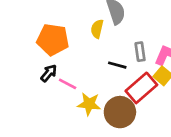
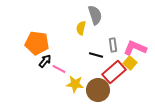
orange pentagon: (53, 40) -> (37, 43), moved

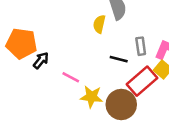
orange pentagon: (37, 43) -> (21, 44), moved
black arrow: (45, 61) -> (41, 60), moved

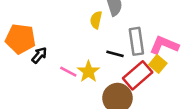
gray rectangle: (141, 46) -> (136, 41), size x1.5
yellow star: (91, 97) -> (88, 72), moved, turned 30

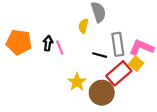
black arrow: (39, 55) -> (48, 43), moved, turned -32
pink line: (68, 72) -> (60, 48), moved, turned 40
yellow star: (88, 72) -> (77, 82), moved

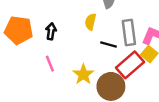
yellow semicircle: (83, 26) -> (91, 22), moved
pink line: (60, 48) -> (50, 64), moved

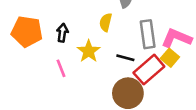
black line: (108, 44) -> (125, 58), moved
yellow star: (83, 74) -> (89, 51), moved

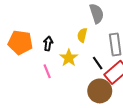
black line: (125, 58) -> (98, 63), turned 40

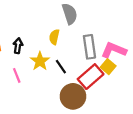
black line: (98, 63) -> (61, 67), moved

